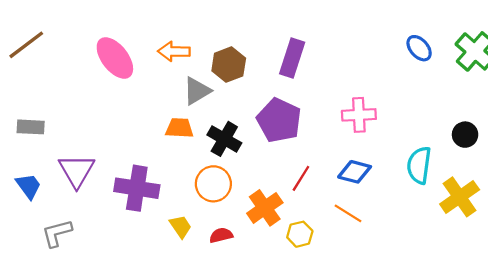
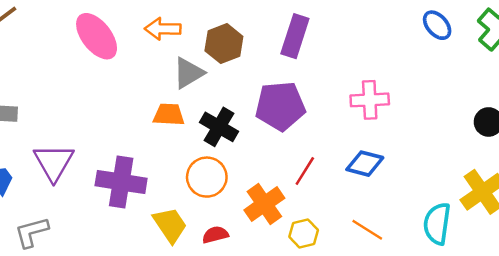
purple pentagon: (279, 120) -> (280, 106), turned -30
cyan semicircle: (419, 165) -> (437, 224), moved
orange line: (348, 213) -> (367, 230), moved
yellow trapezoid: (181, 227) -> (170, 225), size x1.4

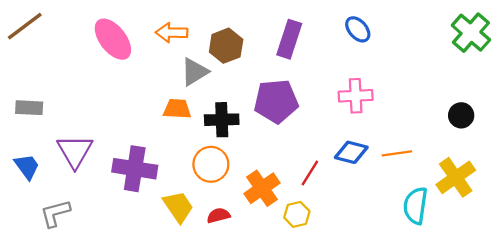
blue ellipse: (437, 25) -> (358, 29), moved
black cross: (219, 127) -> (222, 120), turned -32
red line: (305, 171) -> (310, 173), moved
orange line: (367, 230) -> (397, 153), moved, turned -40

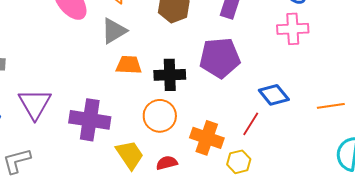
gray triangle: (195, 72) -> (114, 31), moved
pink cross: (356, 96) -> (293, 29), moved
blue diamond: (351, 152) -> (274, 95), moved, turned 36
orange cross: (262, 188) -> (207, 138), turned -36

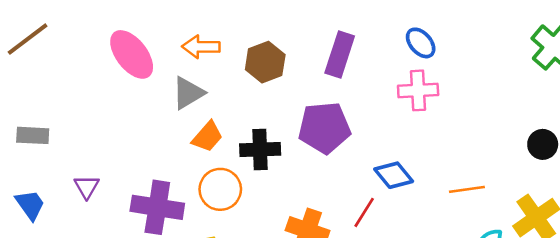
orange trapezoid: (129, 65) -> (207, 137), turned 128
purple triangle: (35, 104) -> (87, 187), size x0.6
orange circle: (160, 116) -> (220, 189), moved

